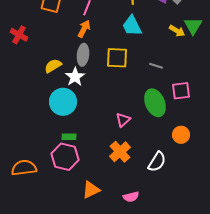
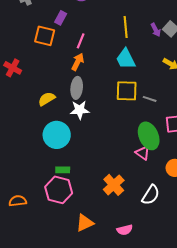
yellow square: (117, 58) -> (127, 91), moved
white star: (75, 77) -> (80, 110), moved, turned 30
pink triangle: (123, 120) -> (143, 153), moved, turned -42
orange semicircle: (24, 168) -> (18, 201), size x0.7

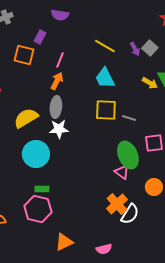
yellow line: (126, 27) -> (105, 46), turned -55
yellow semicircle: (47, 99) -> (26, 118), size x1.4
orange cross: (114, 185) -> (117, 204), moved

